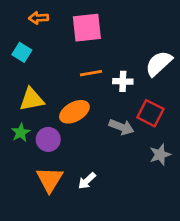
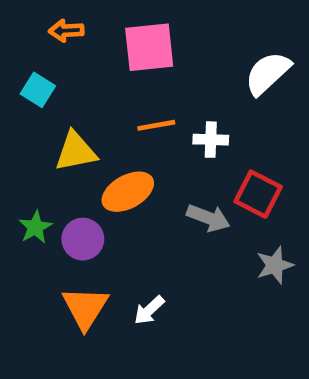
white semicircle: (159, 63) -> (268, 73), moved
yellow triangle: (32, 99) -> (76, 151), moved

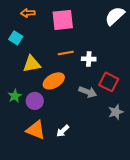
white semicircle: (268, 73) -> (115, 16), moved
orange triangle: (85, 308) -> (36, 130), turned -40

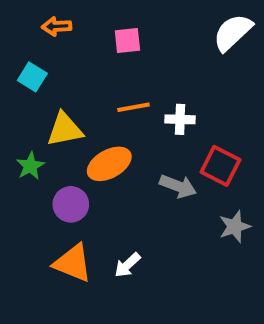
pink square: (63, 20) -> (127, 40), size x0.6
green star: (15, 96) -> (30, 166), moved

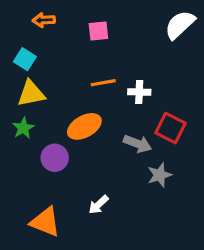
yellow triangle: (65, 129) -> (31, 94), moved
gray star: (235, 227) -> (159, 175), moved
orange triangle: (73, 263) -> (45, 222), moved

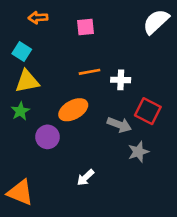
orange triangle: (45, 222) -> (20, 192), moved

